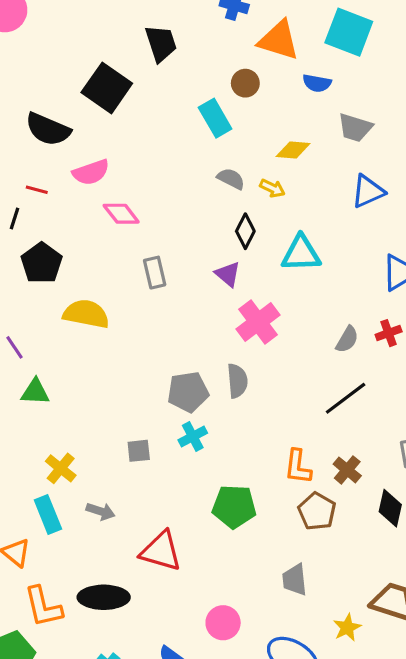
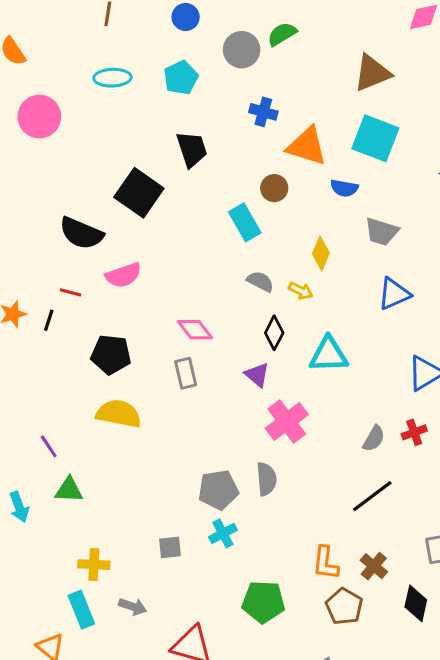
yellow diamond: (293, 150) -> (321, 253), turned -72
pink diamond: (121, 214) -> (195, 330), moved
black pentagon: (42, 263) -> (111, 355), moved, turned -30
yellow cross: (61, 468) -> (94, 565), turned -36

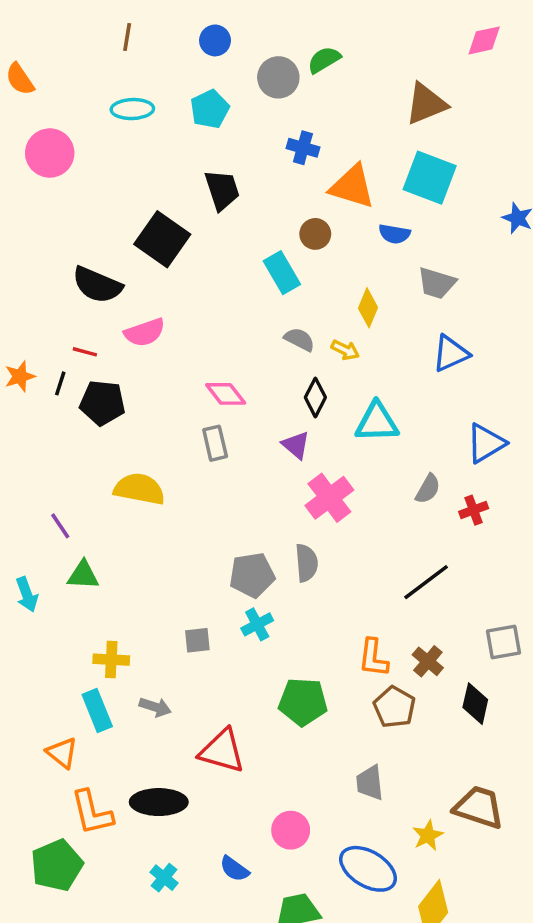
black pentagon: (111, 355) -> (102, 403), moved
gray semicircle: (374, 439) -> (428, 489), moved

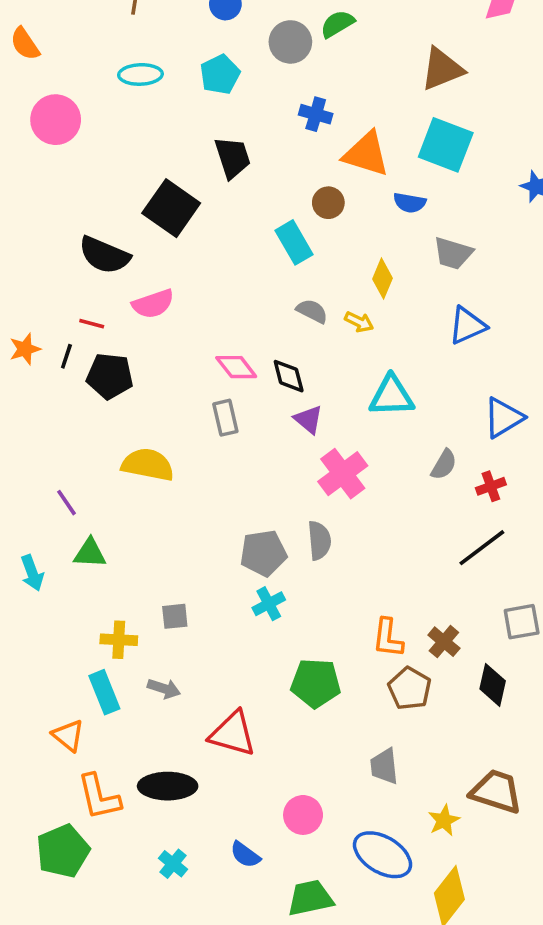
black diamond: (315, 397) -> (289, 376), moved, turned -42
black line: (426, 582) -> (482, 548), moved
gray square: (197, 640) -> (175, 616), moved

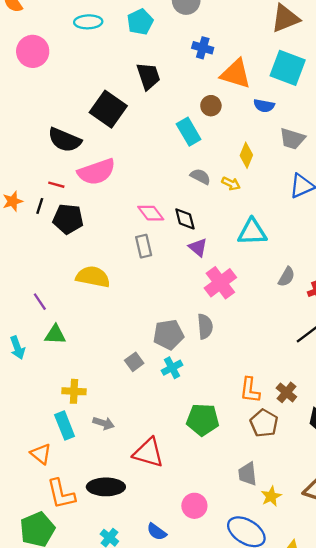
pink semicircle: (153, 304) -> (96, 172), size x1.4
gray square: (175, 616) -> (134, 362), moved, turned -30
yellow star: (444, 820) -> (271, 496), moved

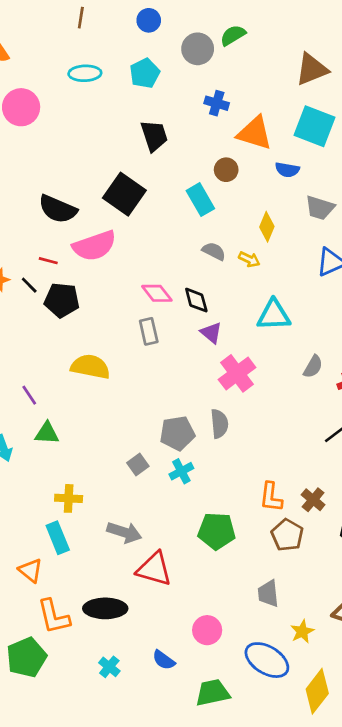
black square: (108, 109) -> (124, 194), moved
black line: (40, 206) -> (29, 285), turned -63
gray arrow: (104, 423) -> (124, 532), moved, size x1.4
yellow star: (271, 496) -> (302, 632), moved

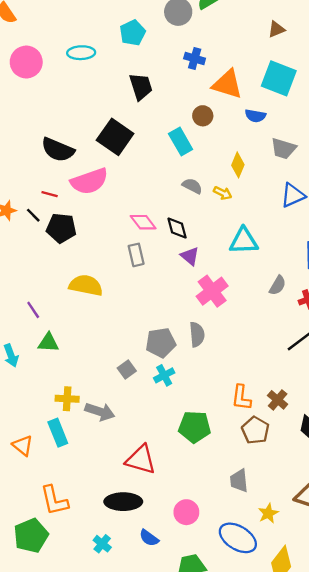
brown triangle: (312, 69) -> (276, 29), size x0.6
cyan ellipse: (85, 73) -> (81, 53), moved
gray arrow: (124, 532) -> (100, 412), moved
orange triangle: (31, 570) -> (23, 446), moved
black ellipse: (105, 608) -> (123, 502), moved

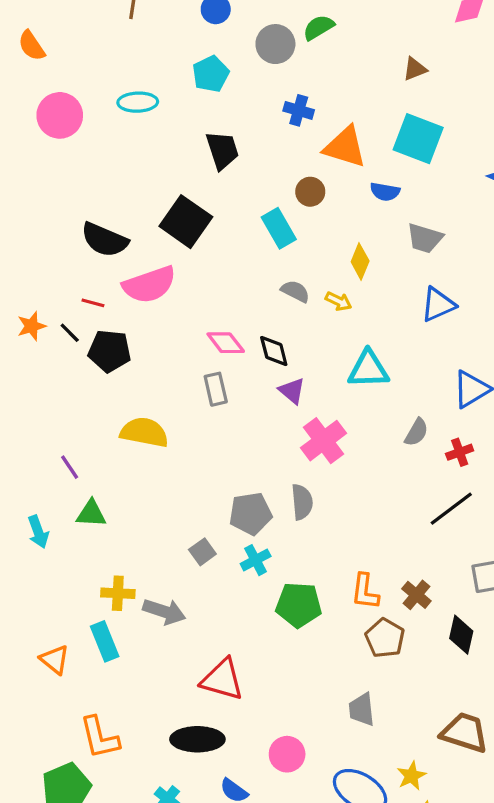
green pentagon: (195, 427) -> (299, 605), moved
yellow star: (268, 513) -> (411, 776), moved

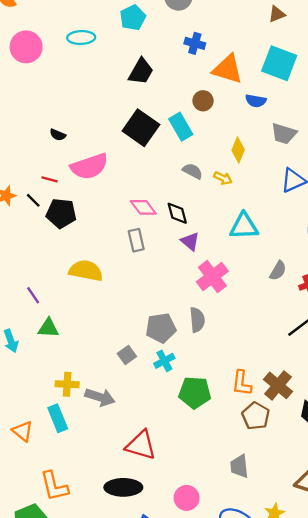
black trapezoid: (222, 150) -> (141, 71), turned 48
black square: (186, 222) -> (141, 128), moved
black semicircle: (105, 240) -> (58, 135), size x0.5
brown cross: (416, 595) -> (278, 385), size x1.4

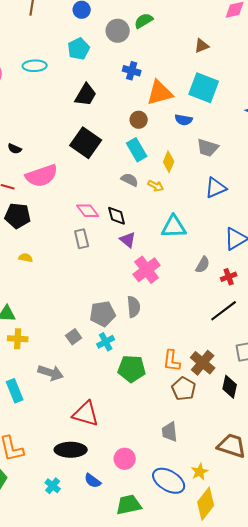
orange triangle: (228, 69) -> (160, 93), turned -32
cyan rectangle: (181, 127) -> (137, 150), moved
yellow semicircle: (86, 271) -> (26, 258), moved, size x0.5
yellow cross: (67, 384) -> (18, 339), moved

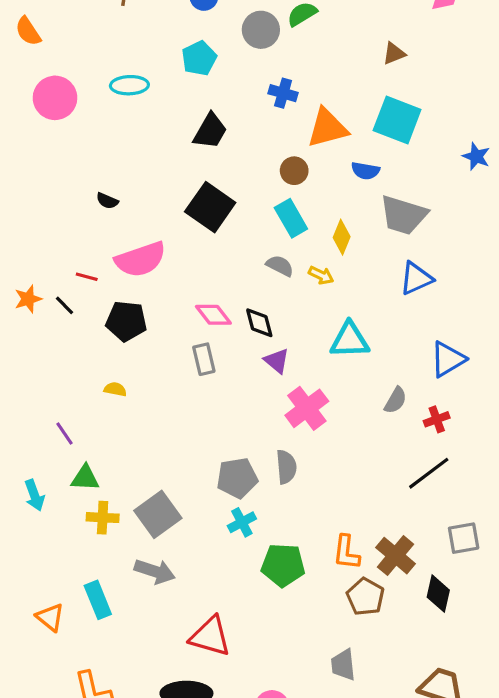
gray trapezoid: (208, 148) -> (403, 215), size x1.4
black semicircle: (15, 149) -> (107, 201), moved
black pentagon: (18, 216) -> (126, 321), moved
gray square: (74, 337) -> (158, 514), moved, size x1.8

